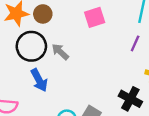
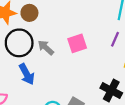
pink square: (95, 17) -> (77, 43), moved

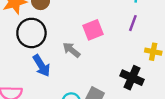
gray arrow: (46, 48) -> (71, 50), moved

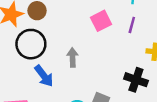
pink square: (93, 30) -> (101, 21), moved
gray arrow: (71, 50) -> (73, 57), turned 54

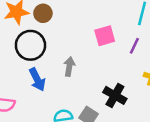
black cross: (136, 80) -> (115, 95), moved

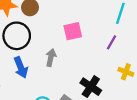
pink square: (105, 36) -> (73, 31), moved

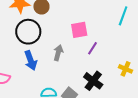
purple line: (111, 42) -> (92, 48), moved

